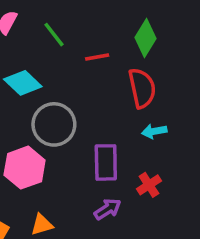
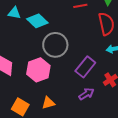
purple rectangle: (106, 162) -> (85, 67), turned 40

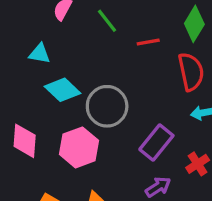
cyan diamond: (37, 21) -> (63, 90), moved

